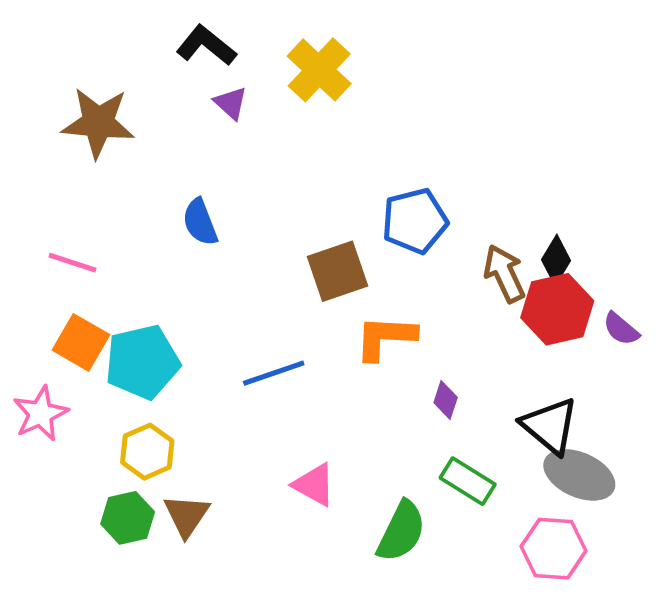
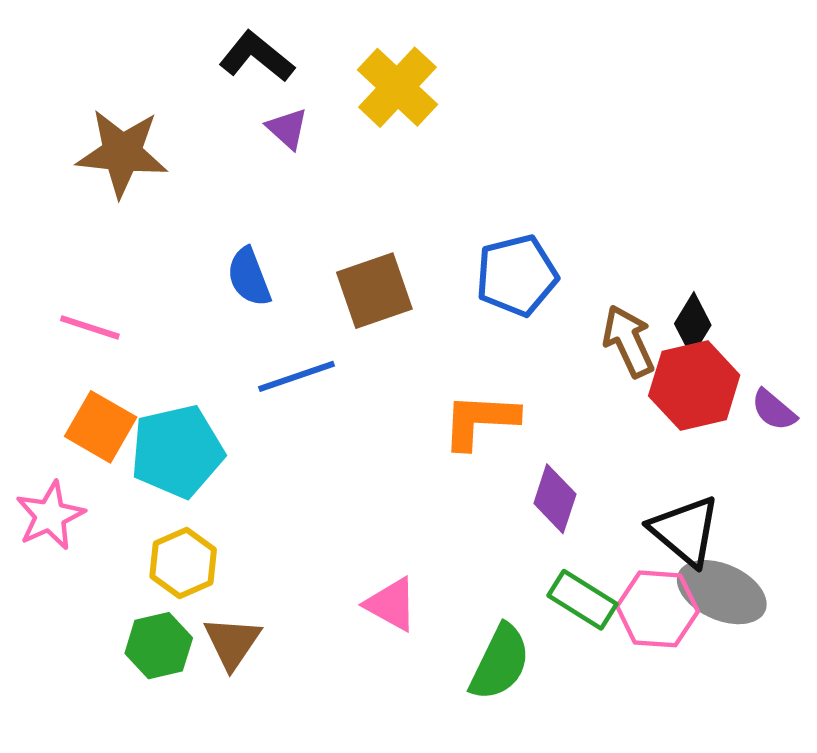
brown square: (338, 271) -> (374, 291), moved
blue line: (274, 373) -> (296, 376), moved
purple diamond: (446, 400) -> (555, 499), size x1.4
pink hexagon: (554, 549) -> (657, 609), moved

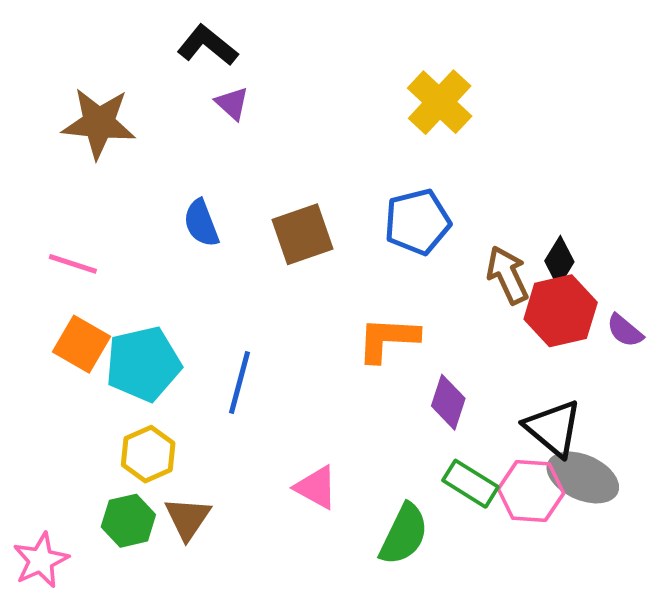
yellow cross: (397, 87) -> (440, 102), moved
blue line: (296, 376) -> (240, 382), moved, turned -56
pink star: (50, 516) -> (41, 560), moved

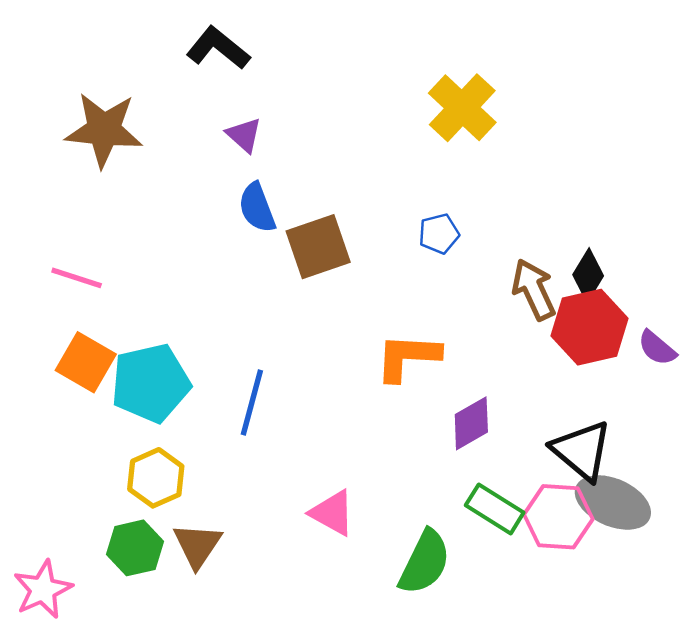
purple triangle: (232, 103) -> (244, 135), moved
blue pentagon: (417, 222) -> (439, 234), size x0.6
blue semicircle: (201, 223) -> (257, 208), moved
purple diamond: (448, 402) -> (471, 423), turned 42

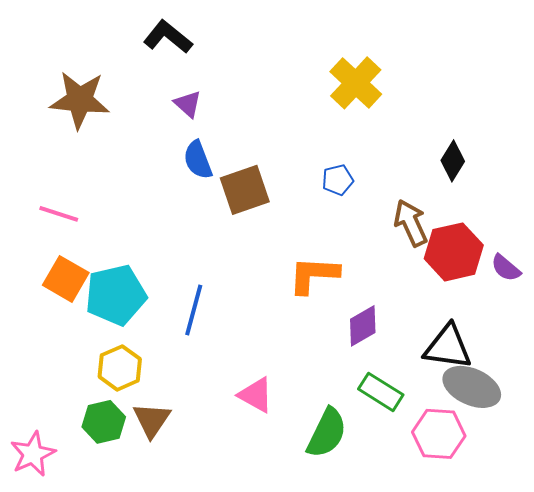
black diamond: (588, 275) -> (453, 161), moved
black triangle: (582, 451) -> (448, 347), turned -32
pink hexagon: (558, 517) -> (439, 434), moved

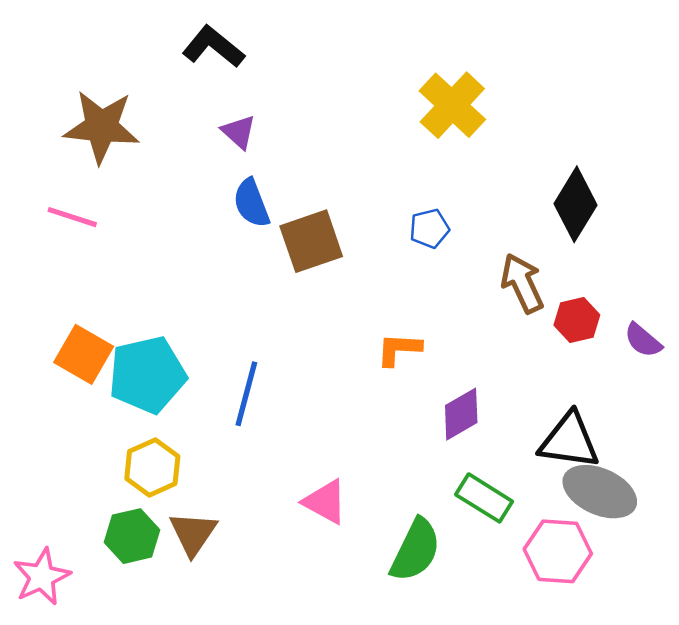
black diamond: (453, 161) -> (576, 204), size x1.4
pink line: (59, 214) -> (72, 217), moved
red hexagon: (454, 252) -> (577, 320), size x0.6
orange L-shape: (314, 275) -> (399, 349), size x0.7

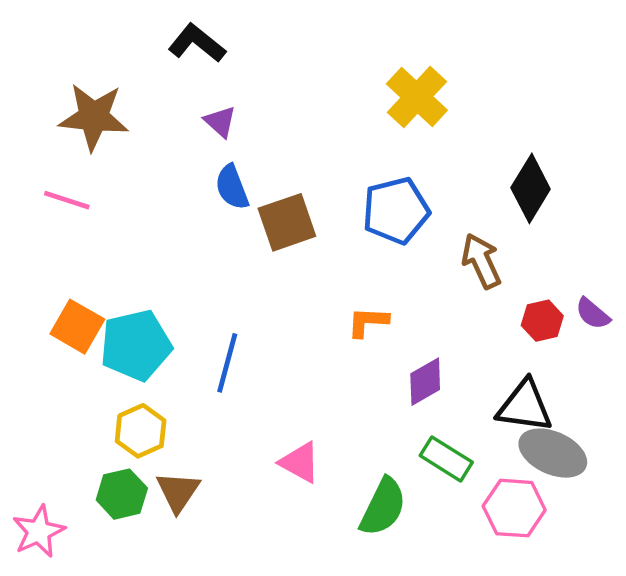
blue pentagon: (429, 228) -> (396, 211), size x1.8
red hexagon: (577, 320) -> (542, 321), moved

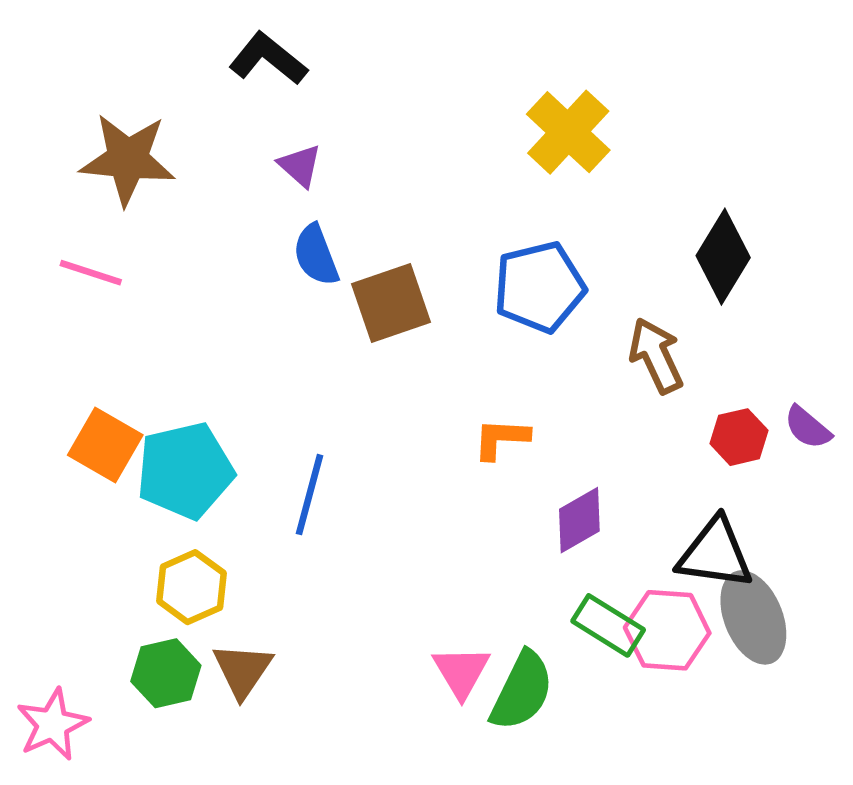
gray ellipse: (553, 453) -> (753, 617), turned 44
pink triangle: (300, 462) -> (461, 672), moved, turned 30
pink hexagon: (514, 508) -> (667, 630), moved

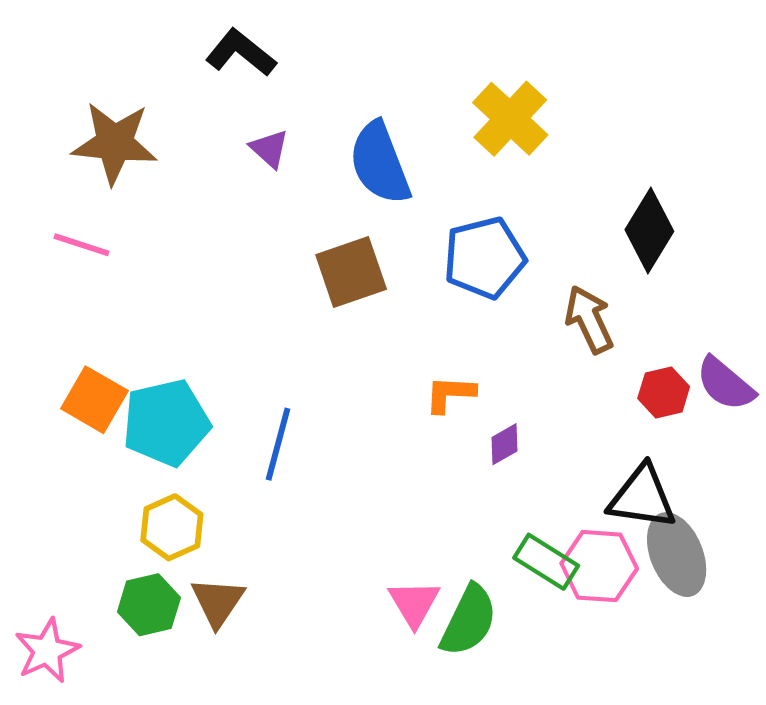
blue semicircle: (316, 255) -> (380, 163), moved, size x1.5
purple semicircle: (808, 427) -> (725, 384), size x1.4
purple diamond: (579, 520) -> (505, 444), moved, size x0.7

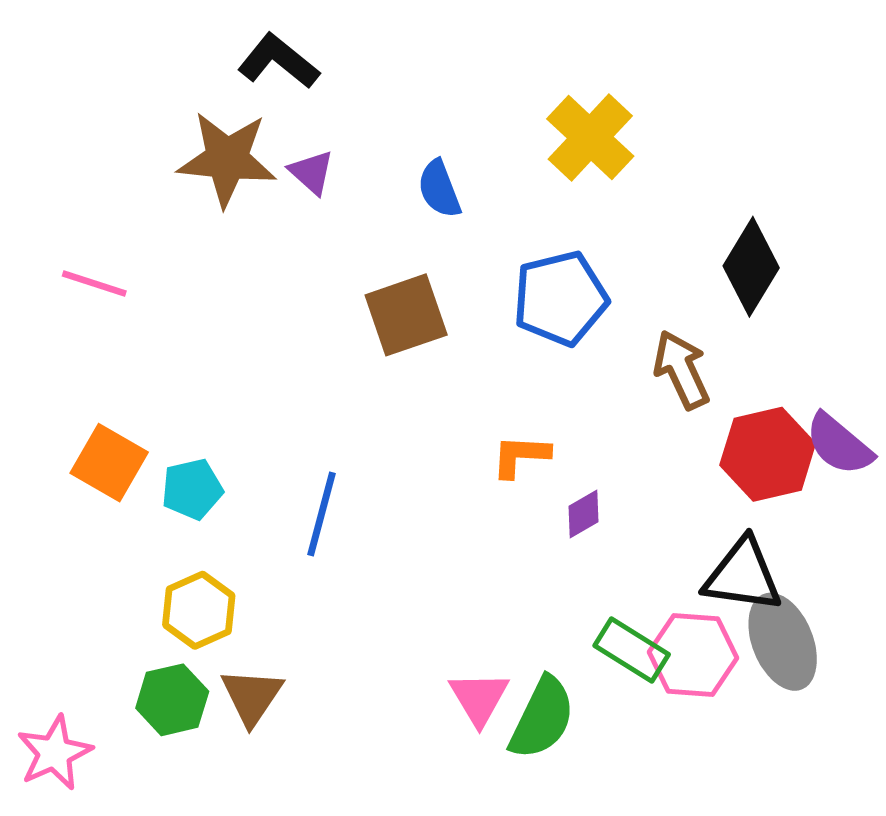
brown star: (115, 143) -> (227, 159), moved
blue semicircle: (380, 163) -> (439, 189), size x0.6
red hexagon: (664, 393) -> (768, 454), size x1.6
cyan pentagon: (166, 423) -> (192, 489), size x0.6

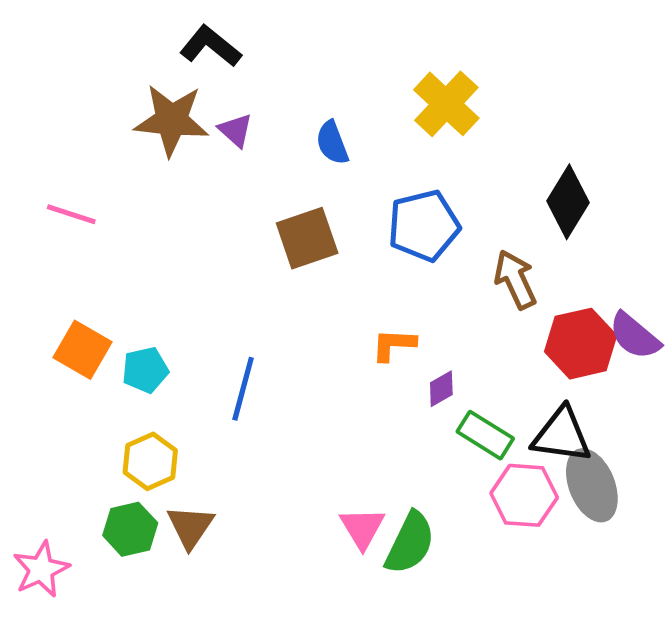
green rectangle: (632, 650) -> (485, 435), moved

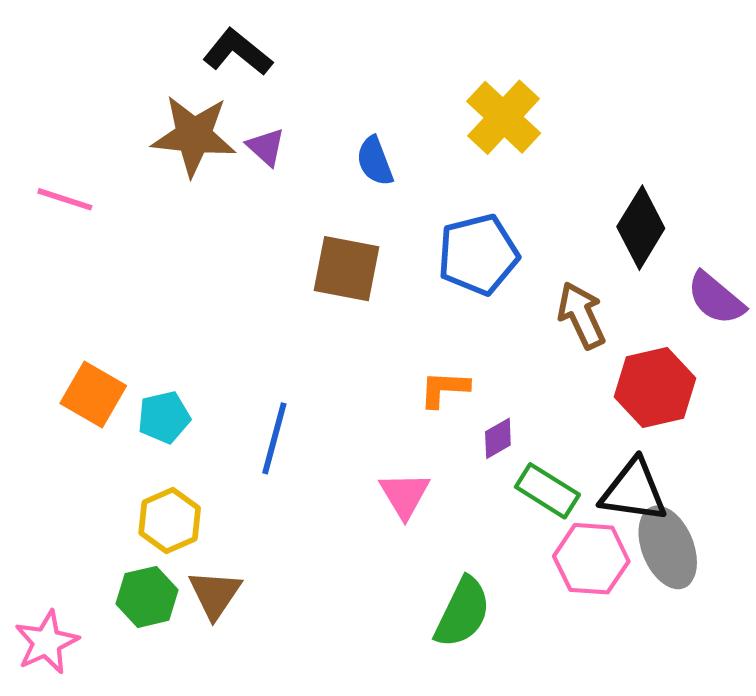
pink line: (71, 214) -> (65, 199), moved
brown square: (307, 238) -> (347, 269), turned 30
purple semicircle: (635, 336) -> (716, 298), moved
pink triangle: (362, 528) -> (405, 495), moved

